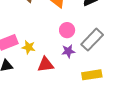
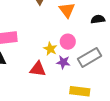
yellow star: (29, 47) -> (50, 49), moved

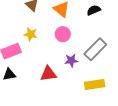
pink circle: (68, 42) -> (63, 34), moved
yellow star: (50, 49) -> (31, 34), moved

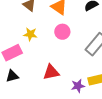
purple star: (71, 61) -> (78, 86), moved

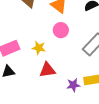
yellow star: (30, 34) -> (39, 48), moved

